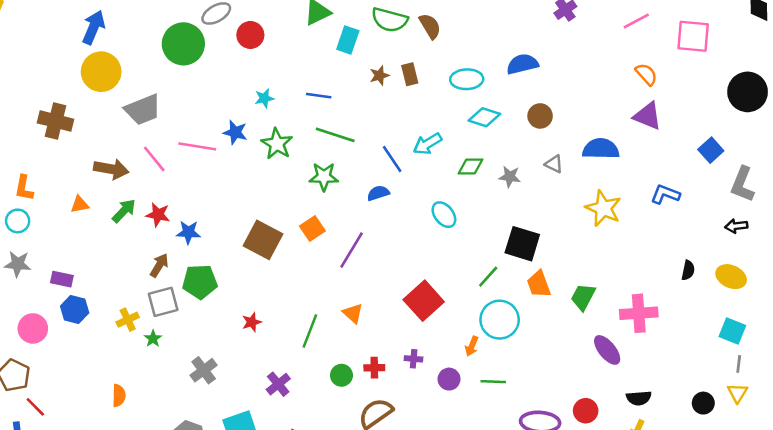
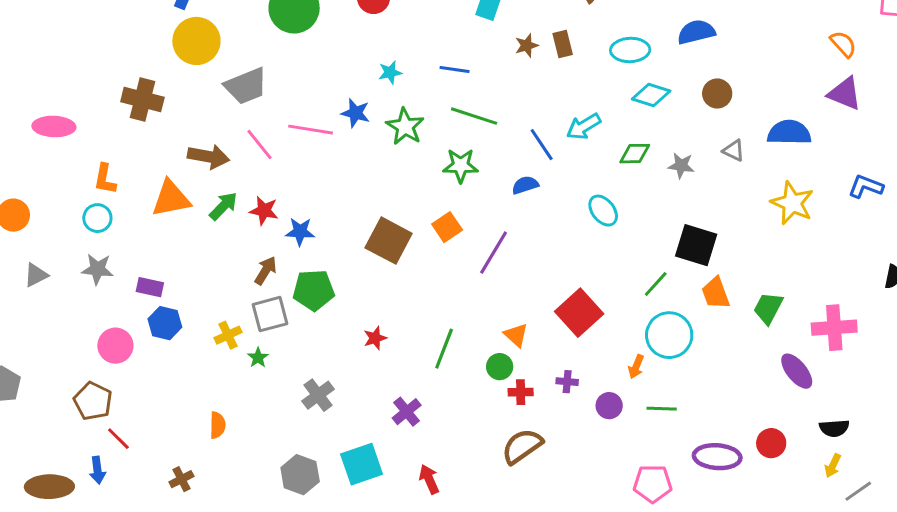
orange triangle: (80, 205) -> (171, 199), size x1.8
orange triangle: (353, 313) -> (516, 335), moved
green circle: (341, 375) -> (500, 367), moved

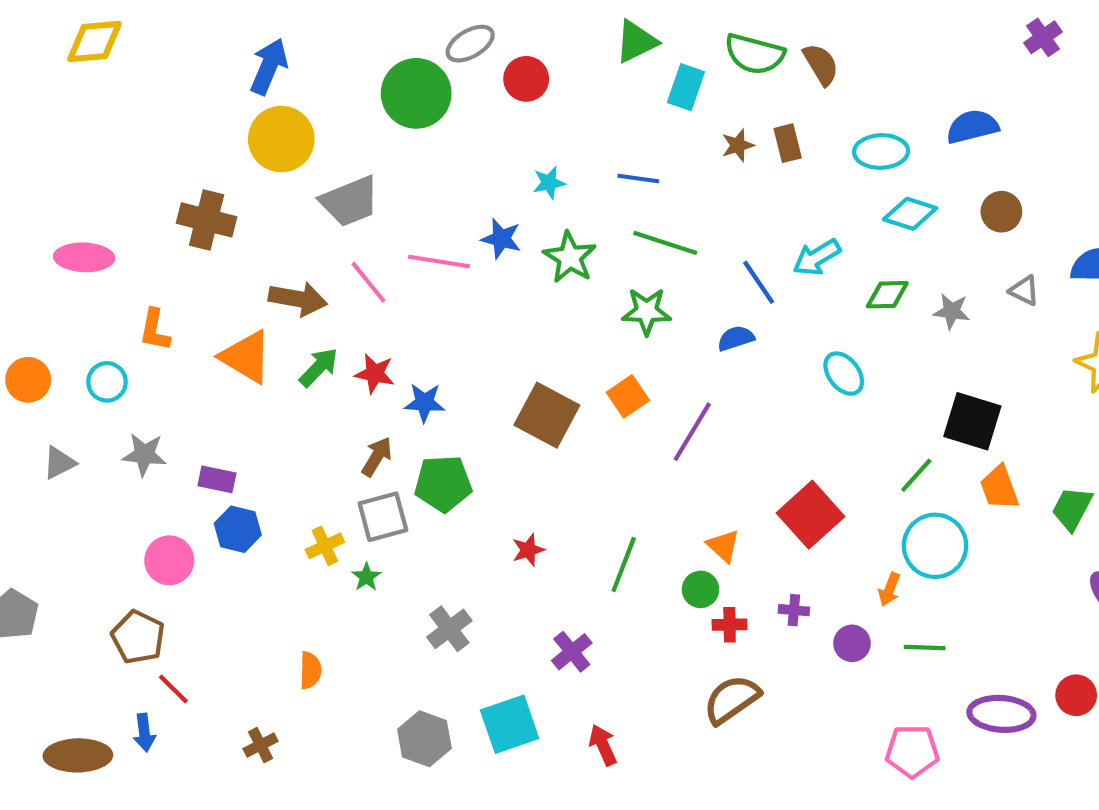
orange triangle: (171, 199) -> (246, 357), turned 42
cyan circle: (97, 218) -> (107, 382), moved

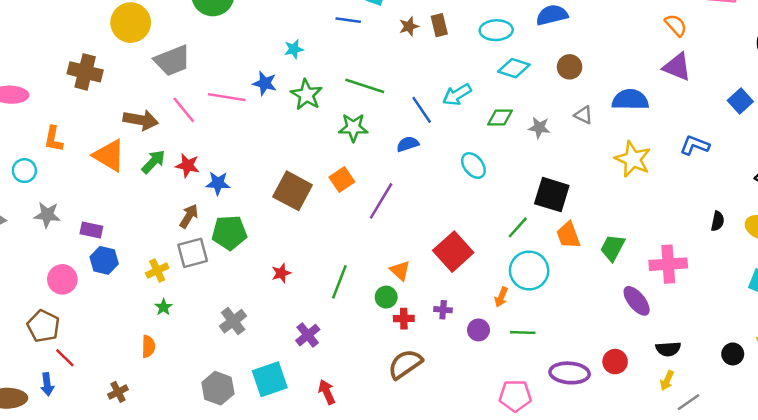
blue line: (638, 178) -> (348, 20), moved
green star: (366, 577) -> (164, 307), moved

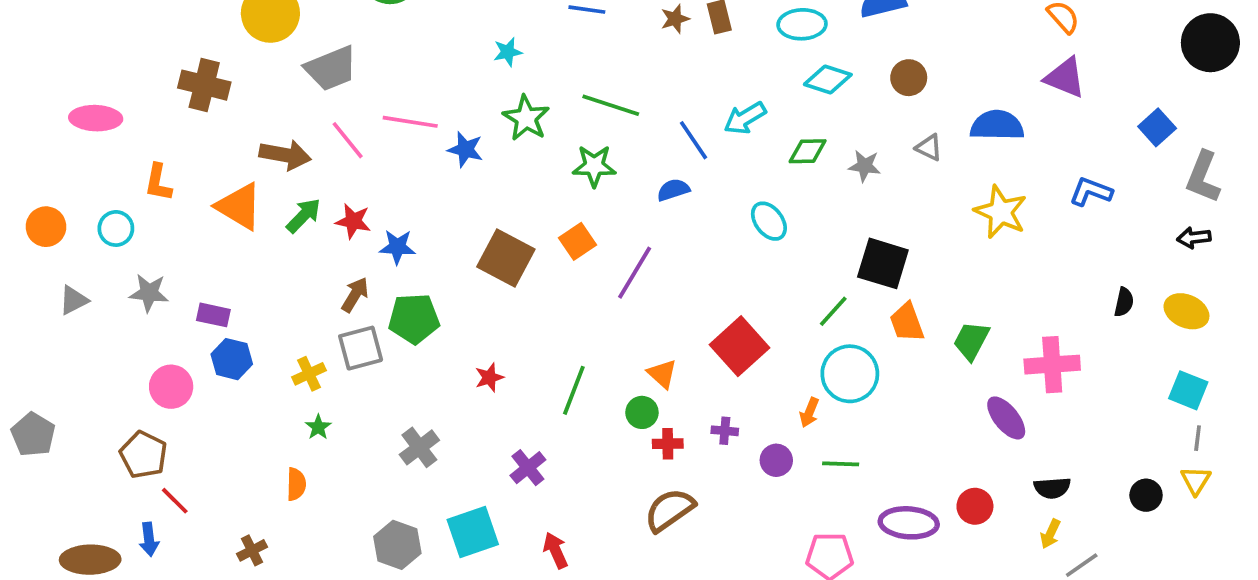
blue star: (265, 83) -> (465, 149), moved

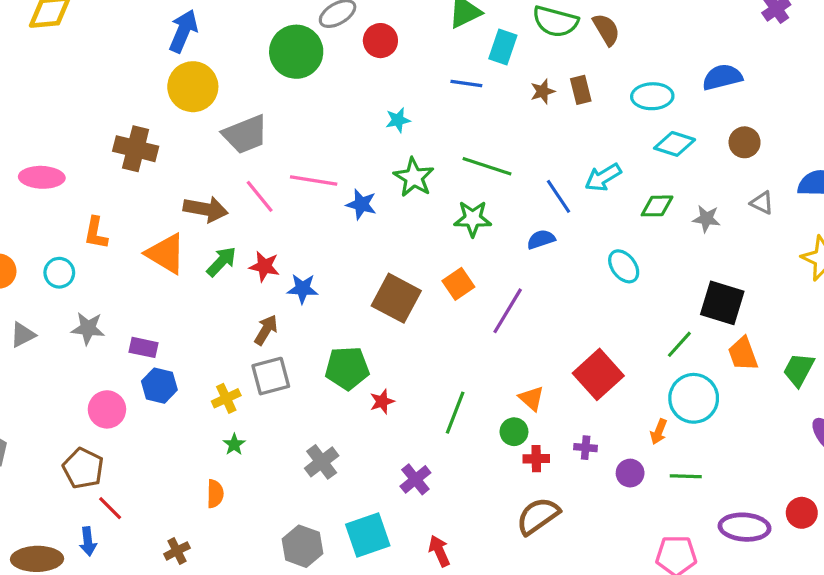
green pentagon: (414, 319) -> (347, 368), moved

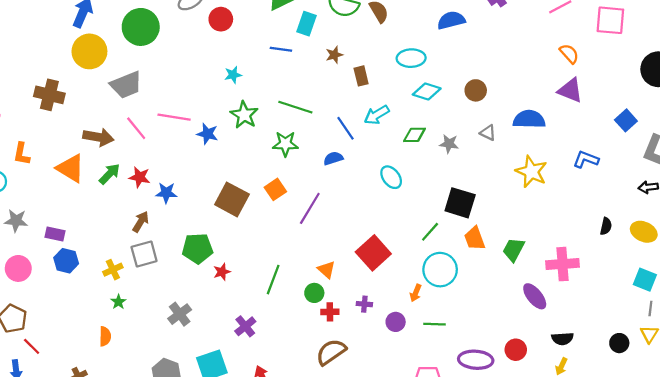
green circle: (296, 52) -> (141, 27), moved
blue semicircle: (722, 77) -> (451, 20), moved
brown rectangle: (581, 90) -> (361, 76), moved
pink circle: (107, 409) -> (18, 268), moved

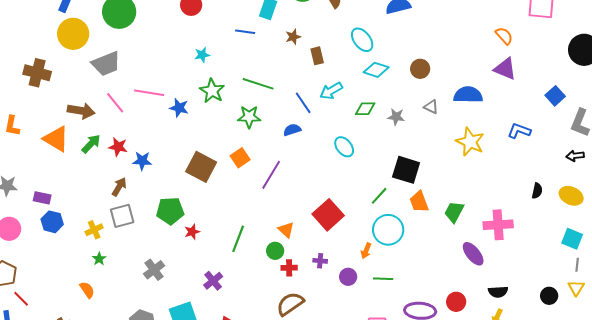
cyan ellipse: (411, 58) -> (362, 40), turned 55
orange semicircle: (105, 336) -> (87, 290), turned -36

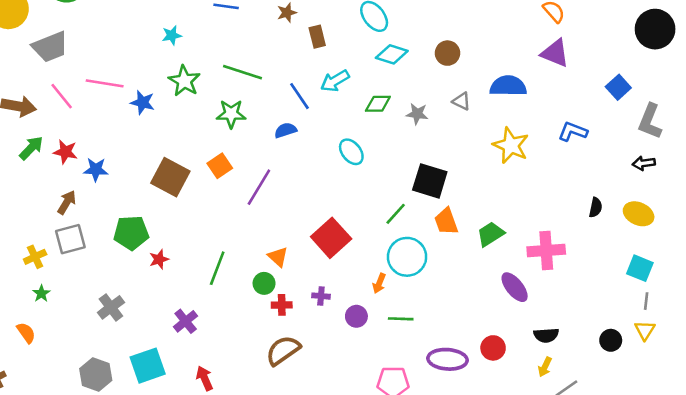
green trapezoid: (454, 212) -> (491, 234), turned 30

